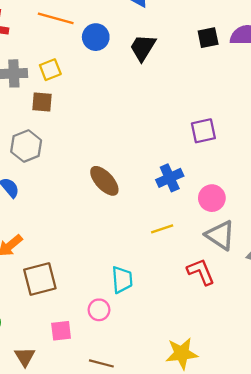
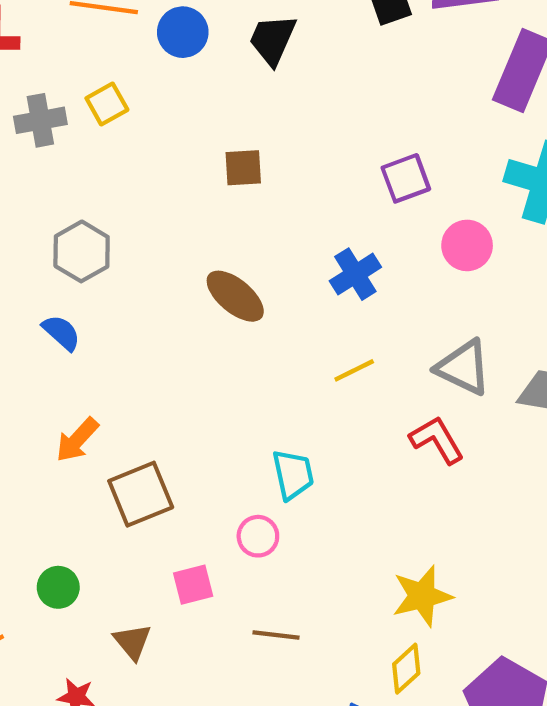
brown square: (42, 102) -> (243, 168), moved
pink circle: (212, 198) -> (467, 245), moved

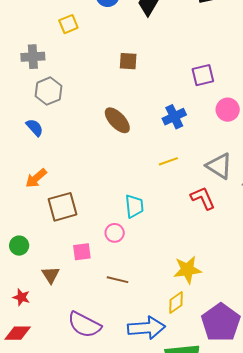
gray cross: (40, 120) -> (33, 57), moved

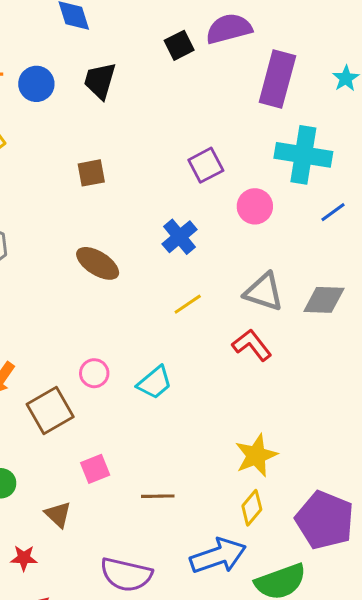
cyan trapezoid: (134, 206) -> (155, 383), turned 70
pink circle: (115, 233) -> (94, 373), moved

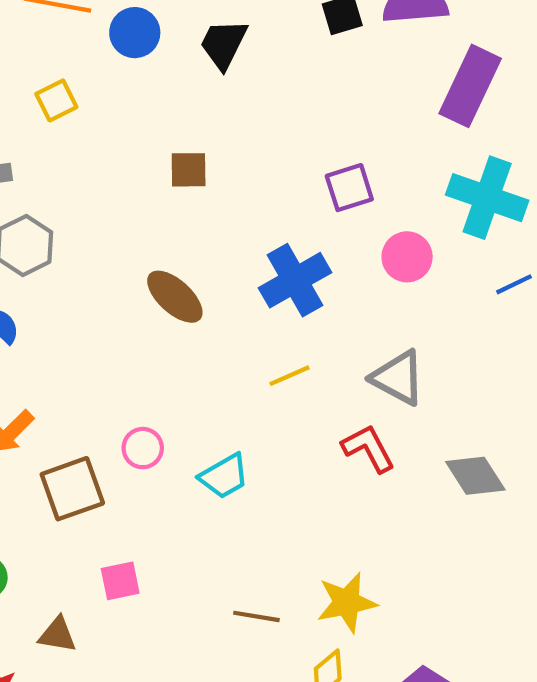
blue cross: (180, 237) -> (295, 280), size x1.4
gray diamond: (324, 300) -> (475, 476), moved, turned 45
brown line: (158, 496) -> (256, 616), moved
brown triangle: (58, 514) -> (57, 635), turned -44

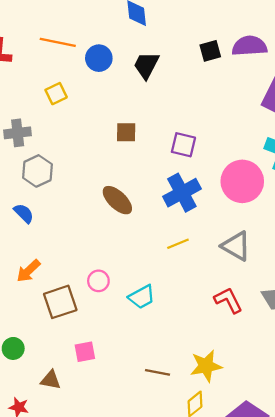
purple square: (349, 188) -> (183, 145), moved, turned 30
pink circle: (407, 257) -> (242, 181), size x1.6
red L-shape: (368, 448) -> (228, 300), moved

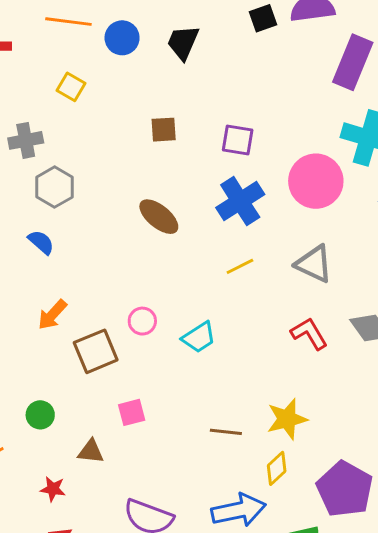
yellow square: (56, 94) -> (71, 87), turned -30

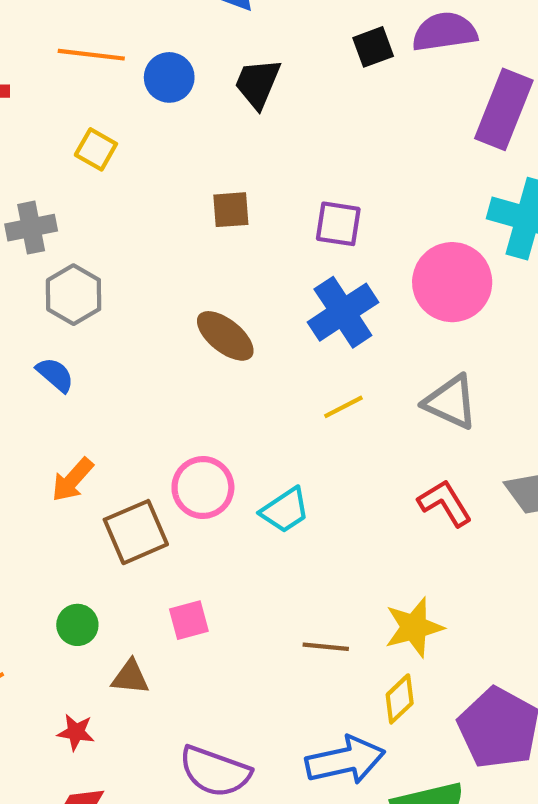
pink circle: (142, 321) -> (203, 488), size x1.5
green circle: (40, 415) -> (77, 625), moved

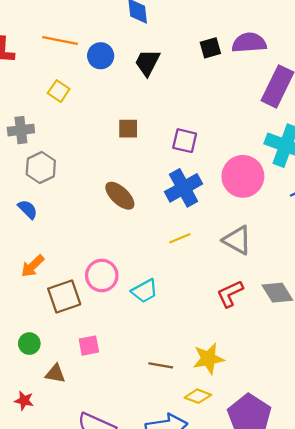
red L-shape: (445, 503) -> (230, 294), turned -88
yellow diamond: (400, 699) -> (198, 396), turned 60

